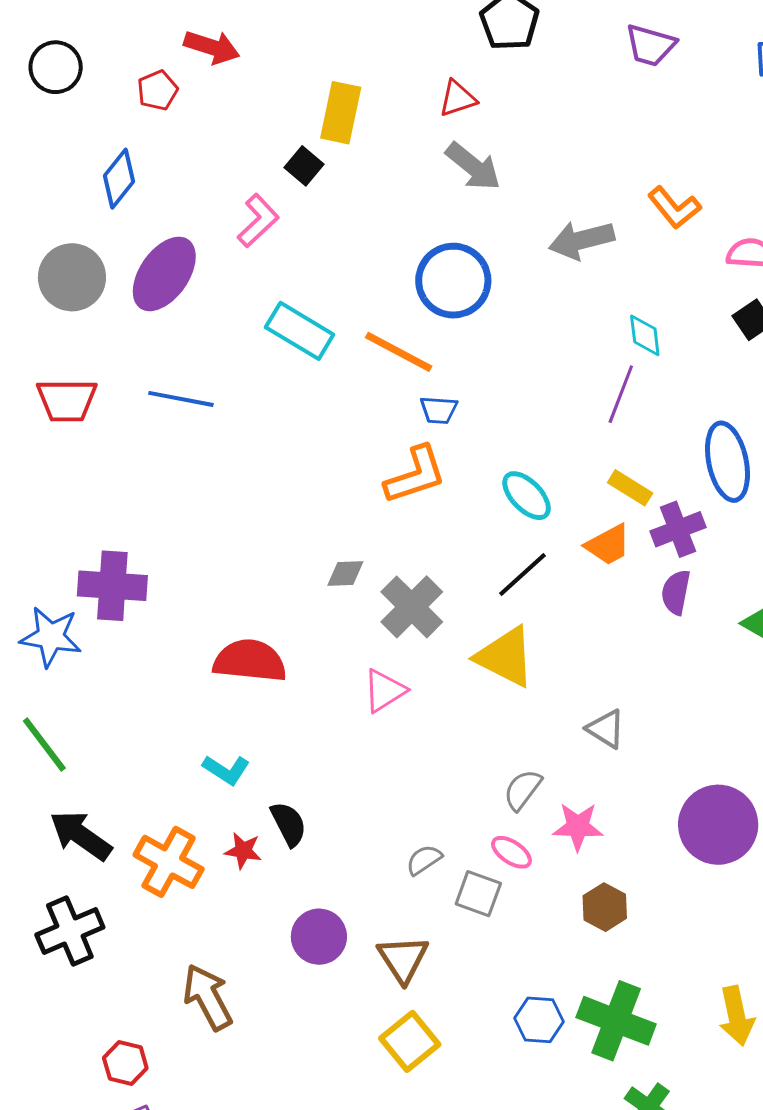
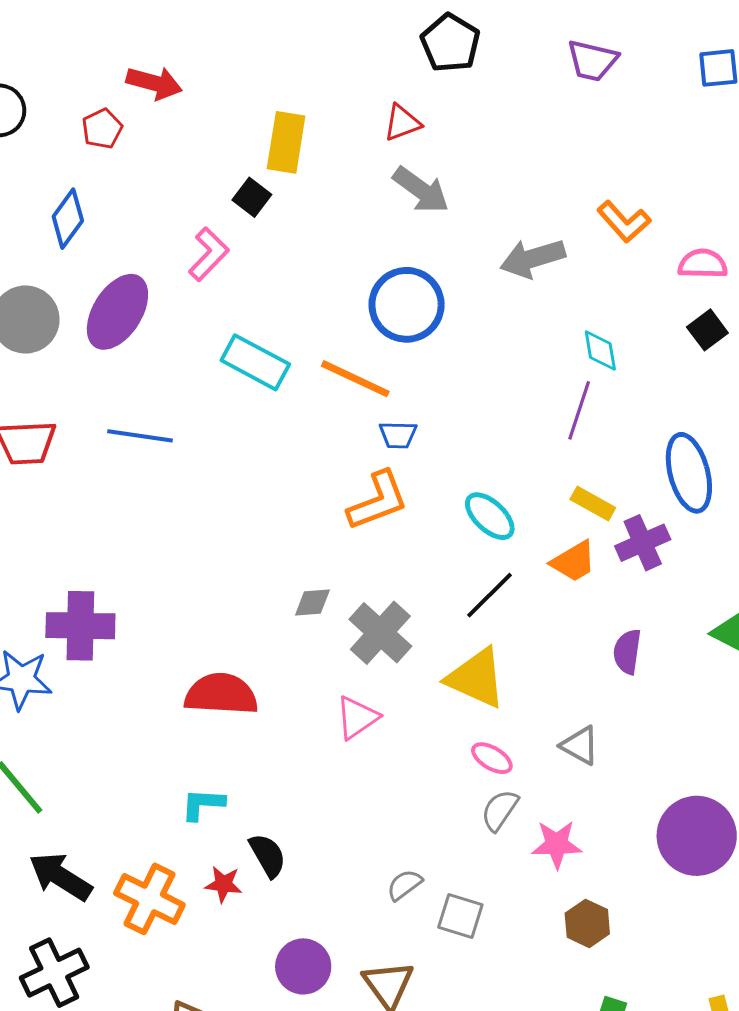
purple semicircle: (676, 592) -> (627, 652), moved
cyan L-shape: (226, 770) -> (203, 804), turned 153
pink ellipse: (511, 852) -> (492, 758), moved

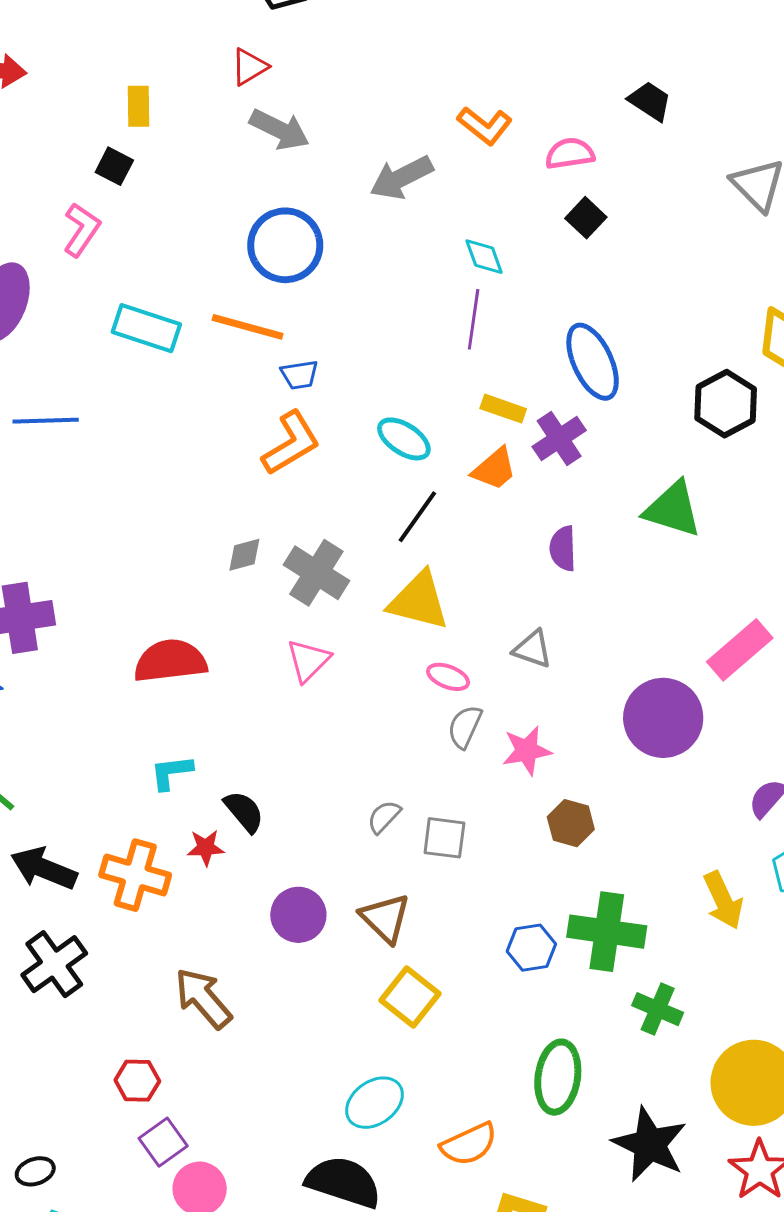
yellow rectangle: (286, 142) -> (138, 106), size x0.7

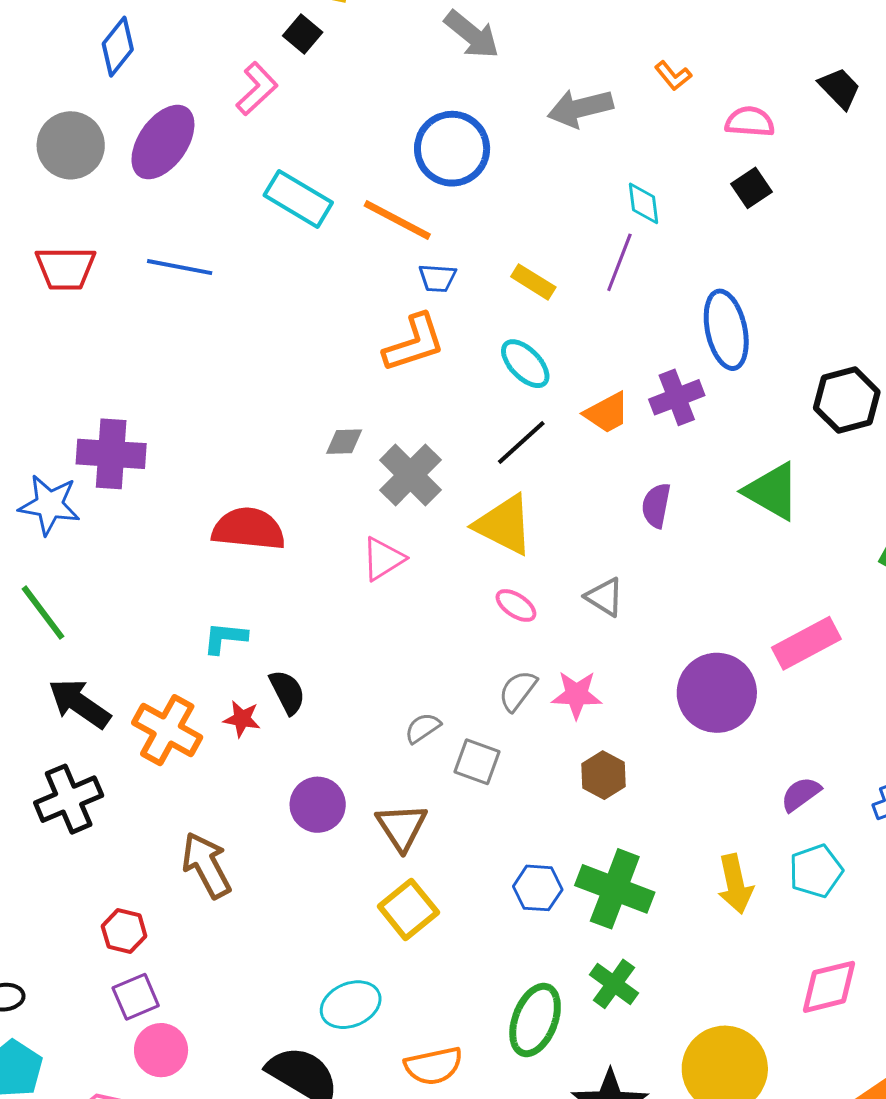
orange L-shape: (485, 126) -> (673, 76), size x0.7
yellow rectangle: (503, 409) -> (533, 282), moved
gray semicircle: (465, 727) -> (518, 691), moved
green cross: (658, 1009) -> (614, 984), moved

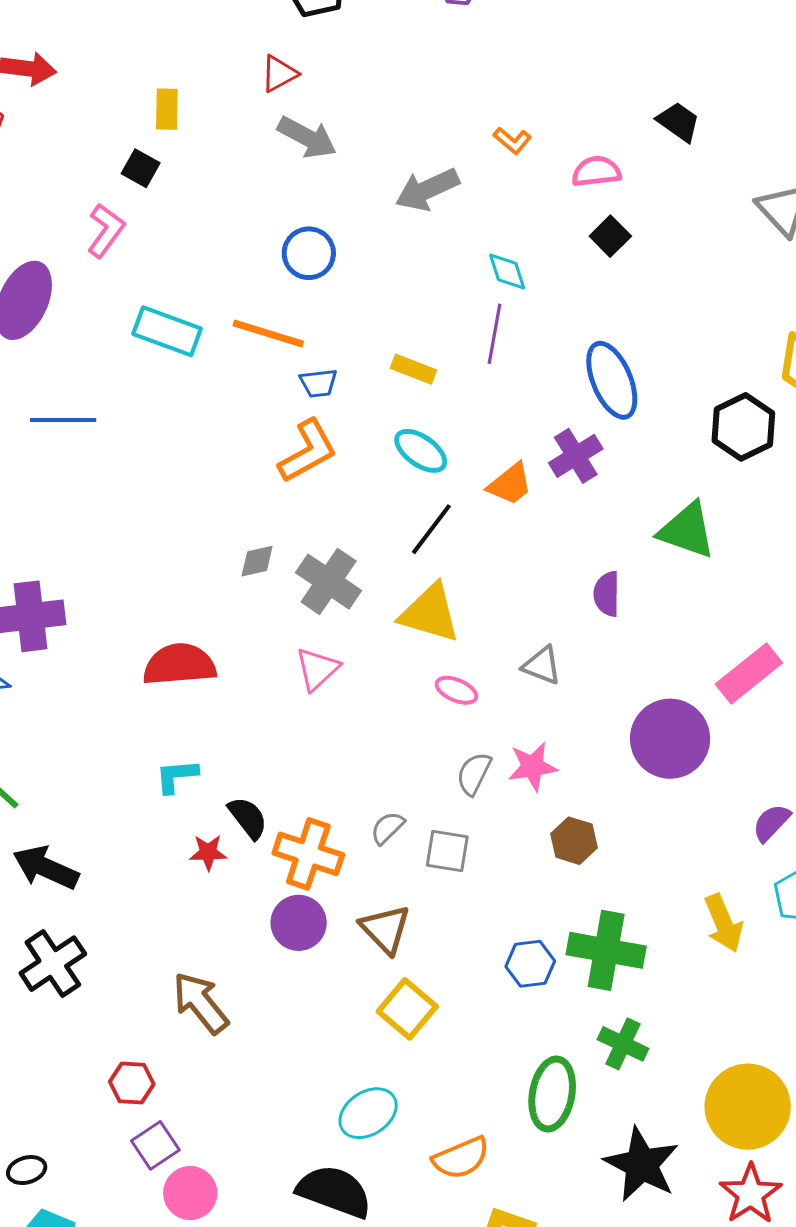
blue circle: (452, 149) -> (309, 253), size x0.7
purple semicircle: (656, 505) -> (607, 594), moved
orange cross: (167, 730) -> (308, 854), moved

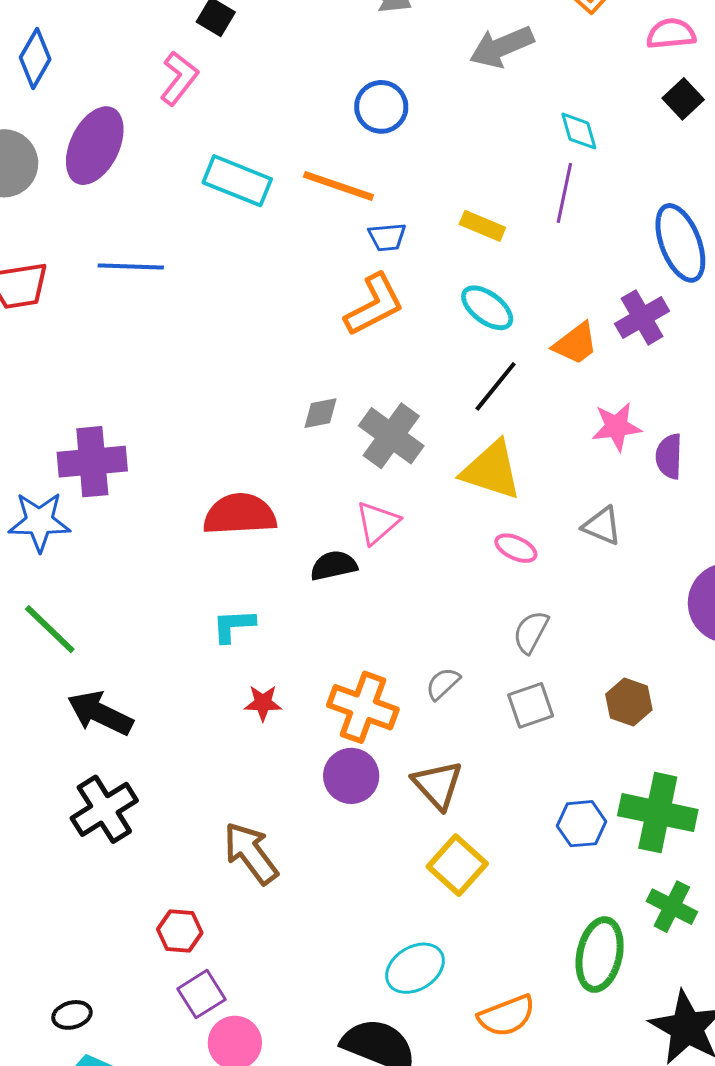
pink star: (533, 767) -> (617, 427), moved
black semicircle: (248, 818) -> (334, 566), moved, turned -66
gray square: (447, 851) -> (531, 705), moved, turned -30

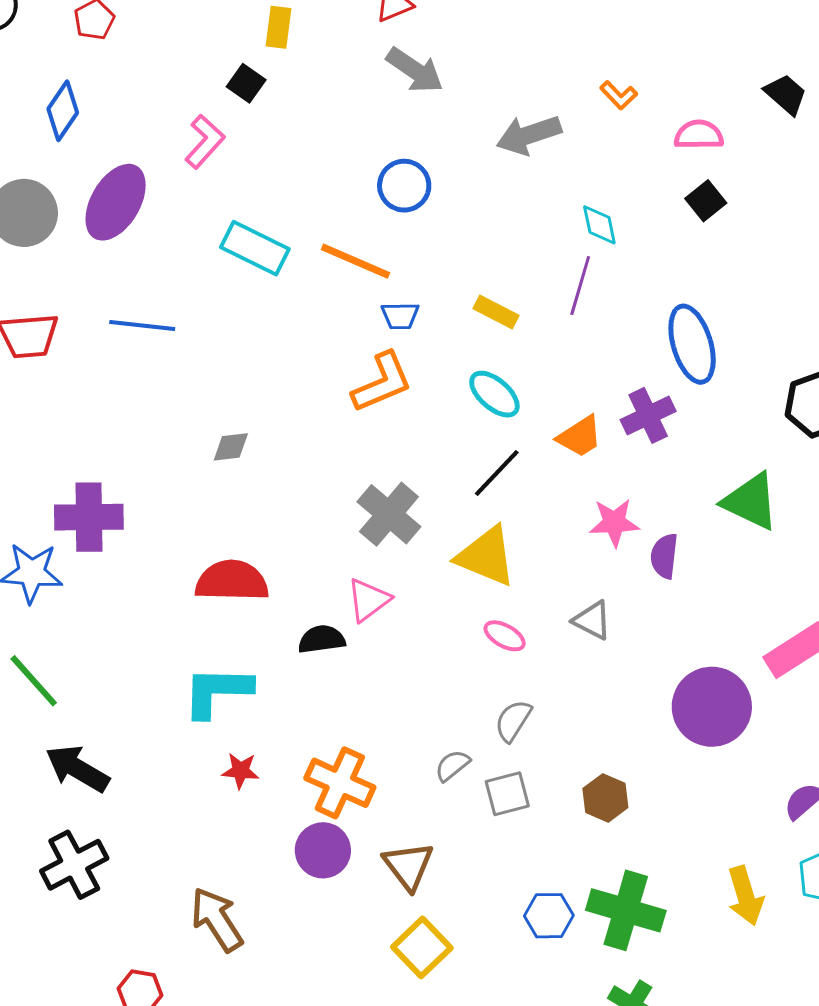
gray diamond: (320, 413) -> (231, 447), moved
cyan L-shape: (234, 626) -> (217, 691), size x1.6
gray semicircle: (443, 684) -> (452, 765), moved

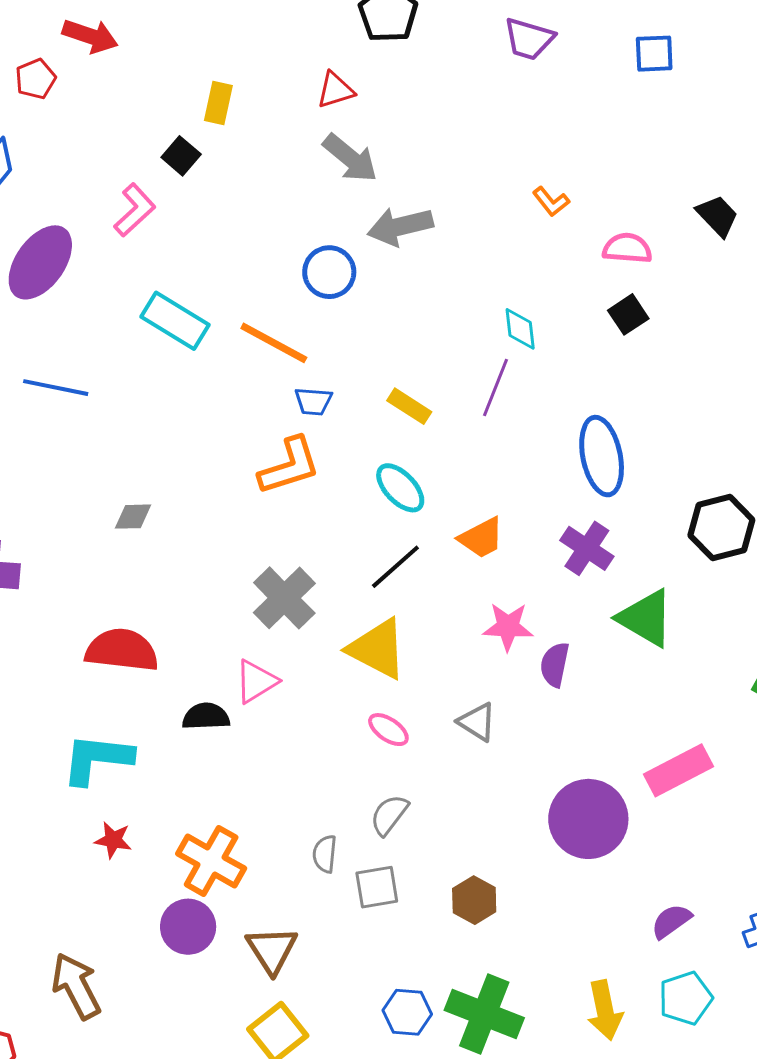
gray arrow: (529, 135) -> (400, 226), moved
purple cross: (648, 415) -> (587, 548), moved, turned -36
gray semicircle: (452, 765) -> (325, 854), turned -51

